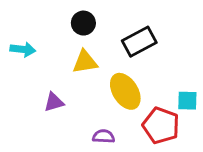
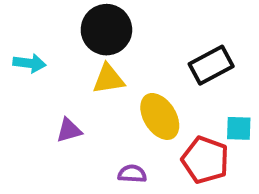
black circle: (83, 23) -> (106, 30), size x1.6
black rectangle: (139, 42) -> (211, 65), moved

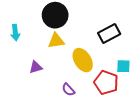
cyan arrow: (29, 63) -> (15, 33), turned 77
purple semicircle: (132, 174) -> (68, 90), turned -136

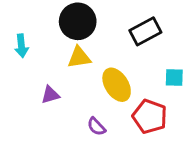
black rectangle: (109, 34) -> (145, 31), moved
cyan square: (123, 66) -> (174, 78), moved

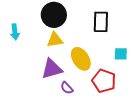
black rectangle: (145, 31) -> (101, 22), turned -60
purple triangle: (50, 95) -> (52, 69), moved, size x1.6

